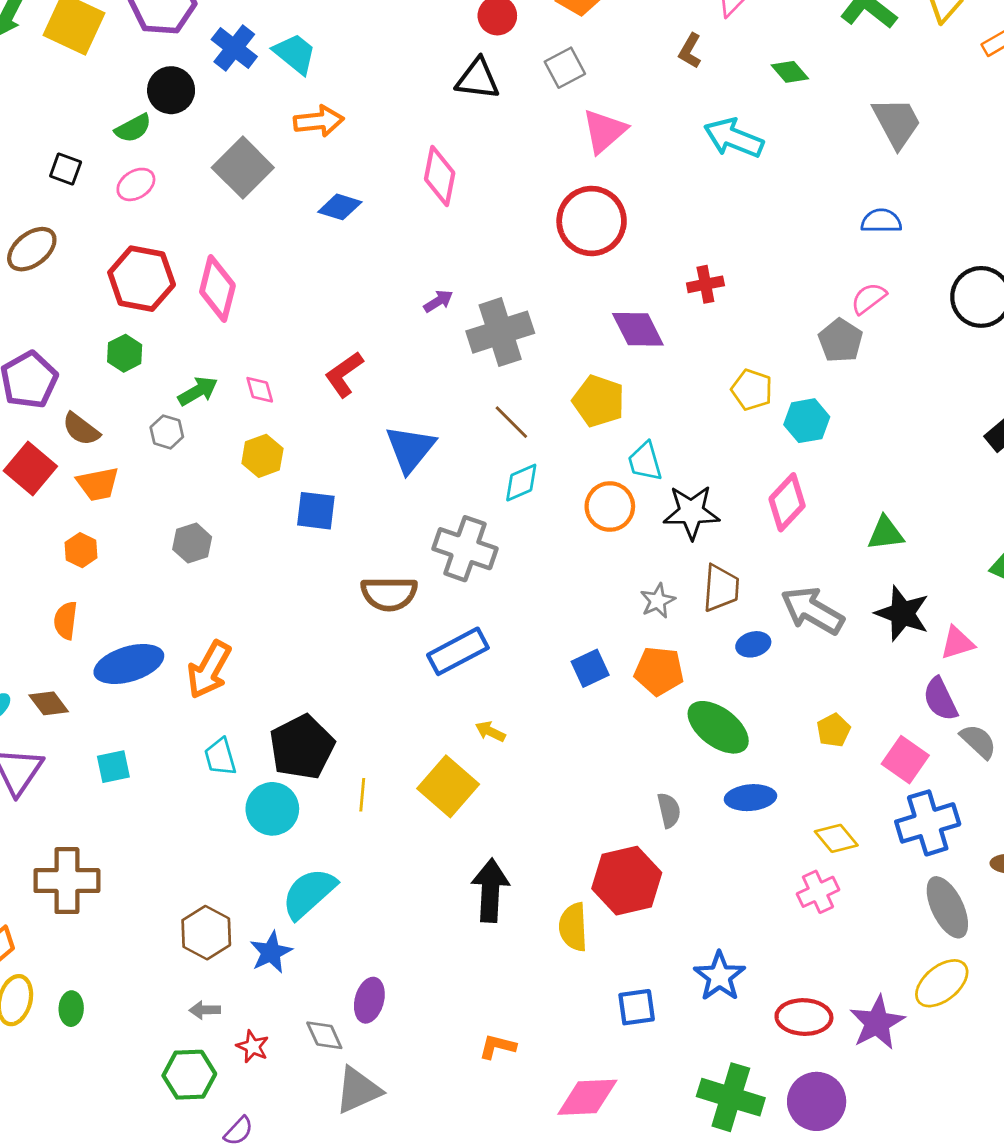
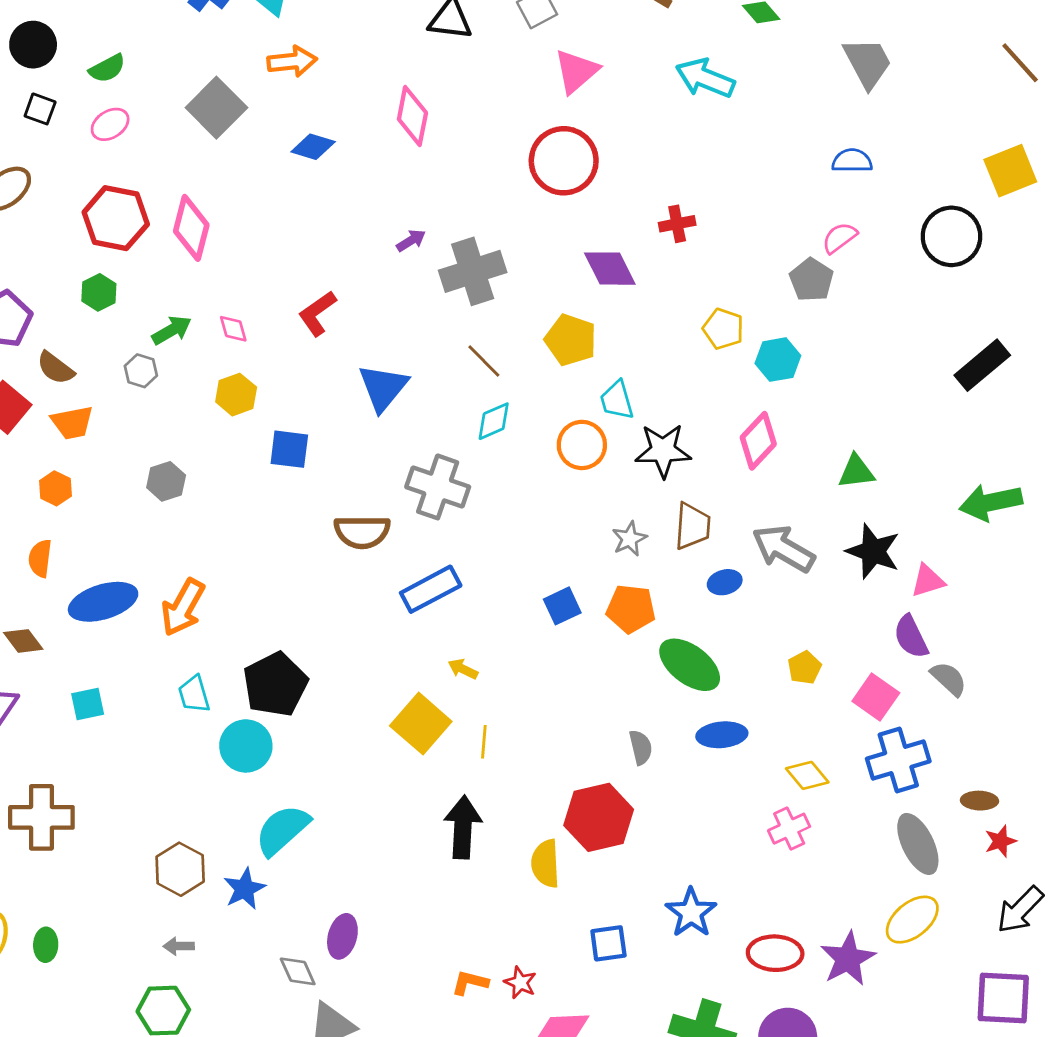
black circle: (171, 90) -> (33, 45), moved
yellow line: (362, 795) -> (484, 742), moved
red star: (253, 1047) -> (520, 983), moved

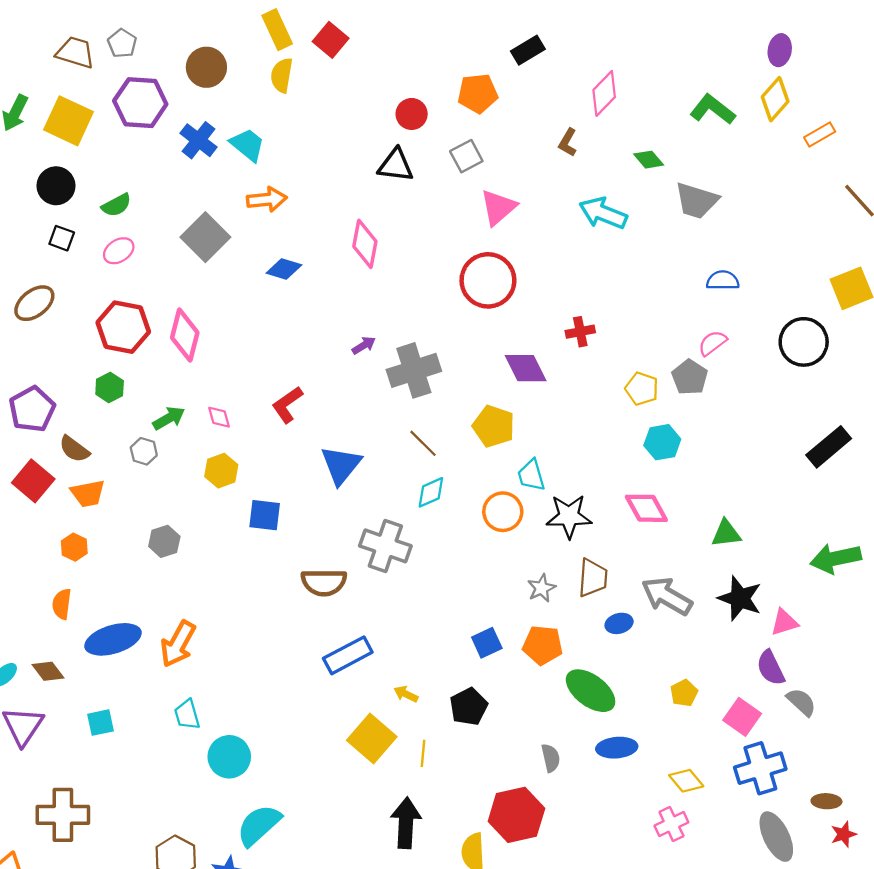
gray trapezoid: (867, 63) -> (697, 201), moved, turned 135
yellow pentagon: (723, 329) -> (642, 389), moved
pink diamond: (758, 441) -> (646, 508), turned -72
blue rectangle: (431, 589) -> (348, 655), moved
black pentagon: (275, 684) -> (469, 707), moved, size x0.7

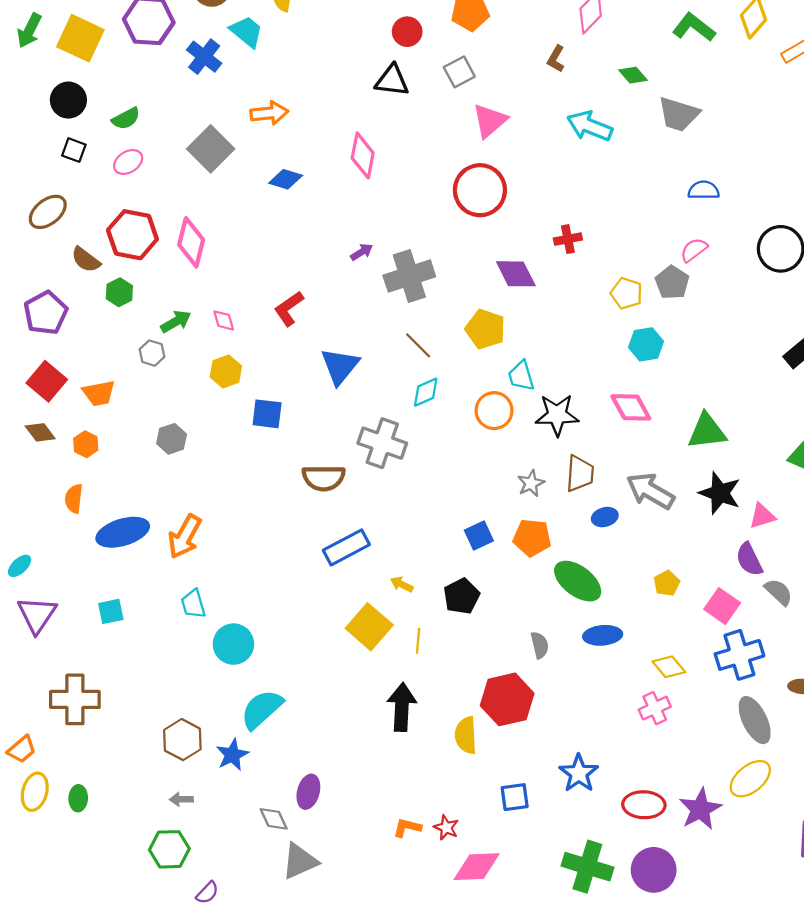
cyan trapezoid: (247, 145) -> (246, 32), moved
brown semicircle: (74, 449) -> (86, 260), moved
green triangle: (726, 533) -> (707, 431), size x1.4
brown diamond: (48, 671) -> (40, 432), moved

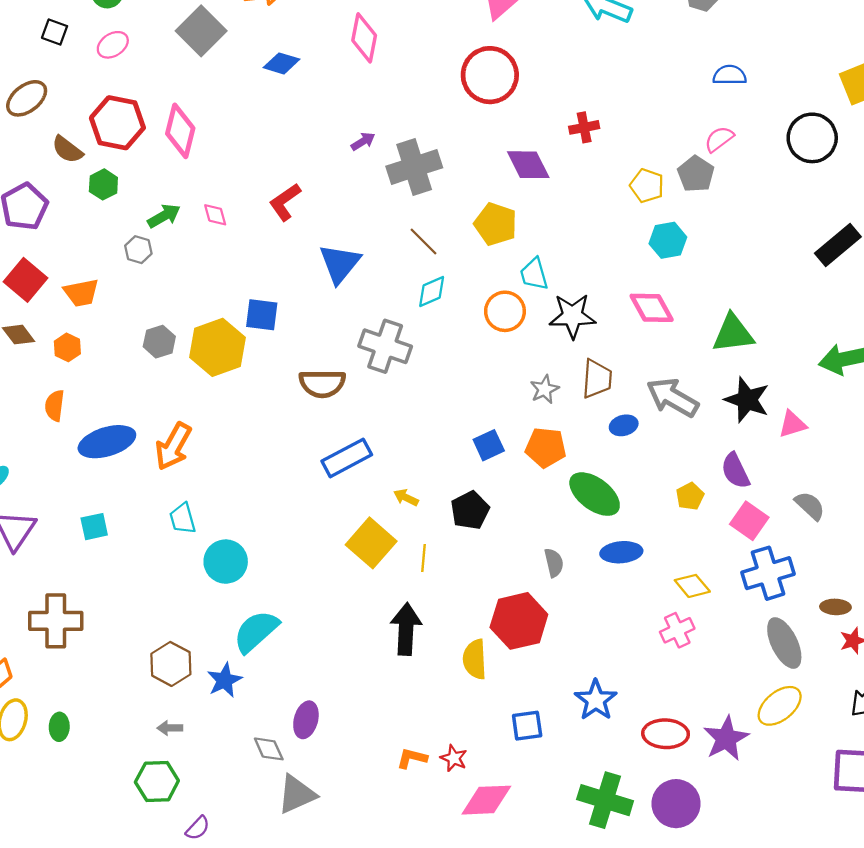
yellow hexagon: (226, 372) -> (218, 347), moved, size x1.6
purple semicircle: (749, 559) -> (735, 471), moved

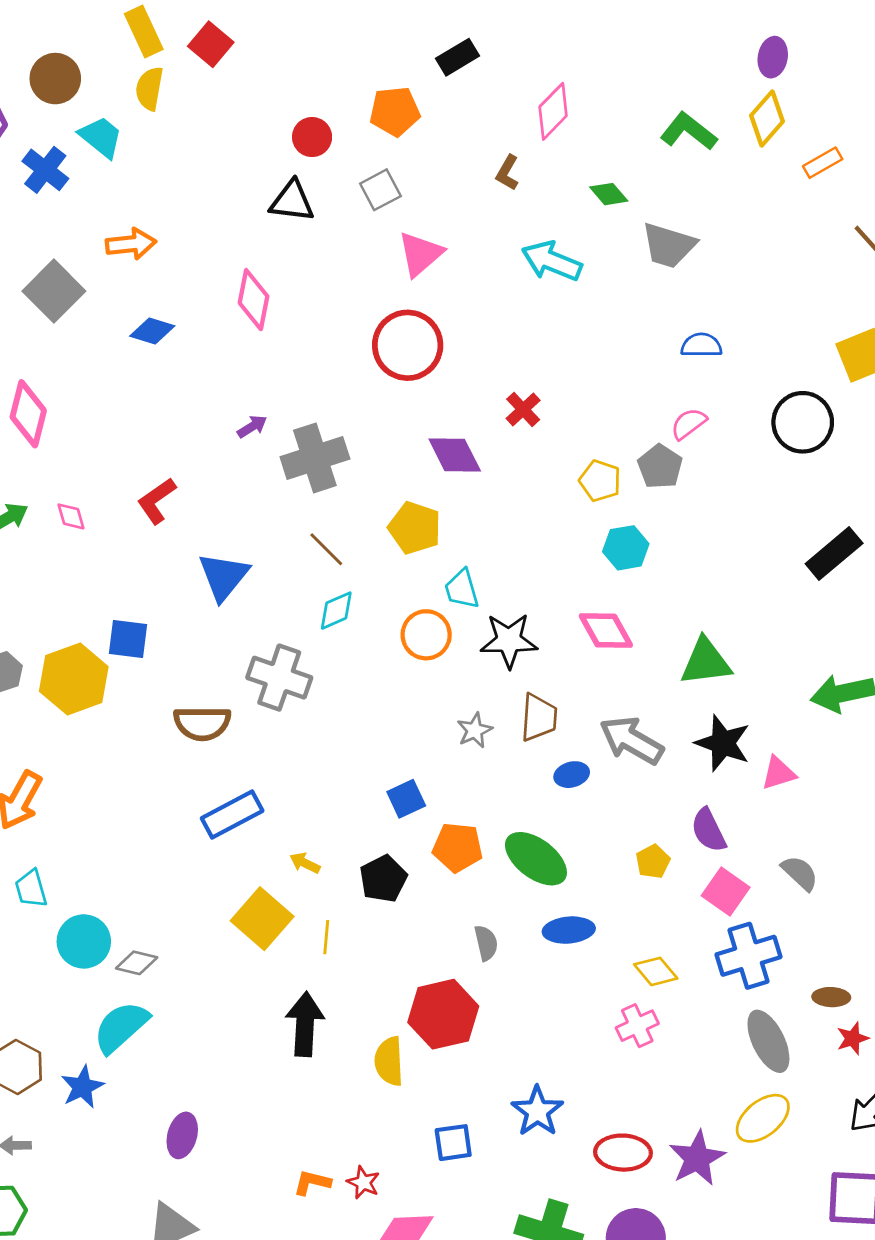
red cross: (584, 127) -> (523, 409), turned -32
orange pentagon: (546, 447) -> (458, 847), moved
gray diamond: (269, 749) -> (137, 963), moved, turned -52

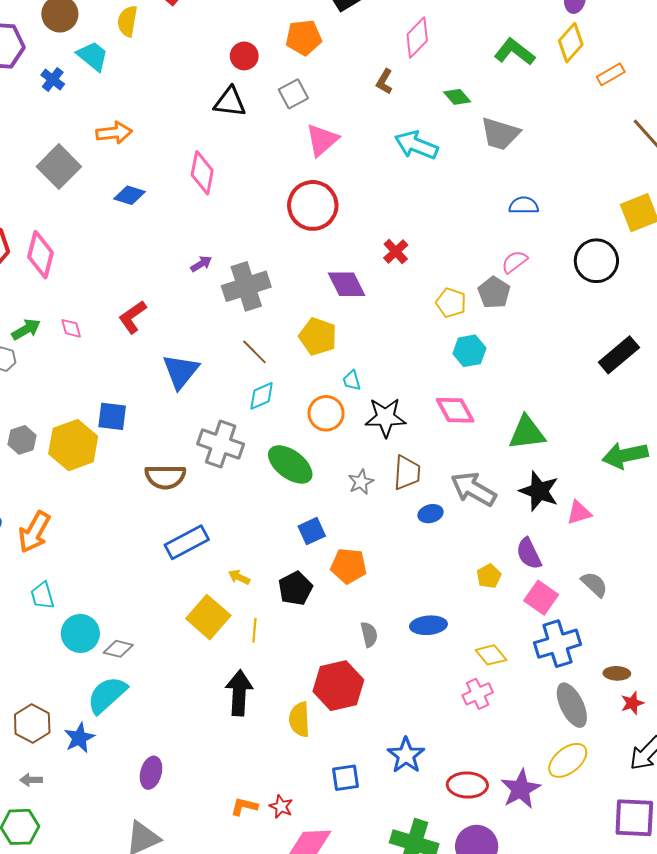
blue cross: (45, 170) -> (53, 80), size x0.7
cyan trapezoid: (462, 589) -> (352, 381), size x0.7
green ellipse: (536, 859) -> (290, 464), moved

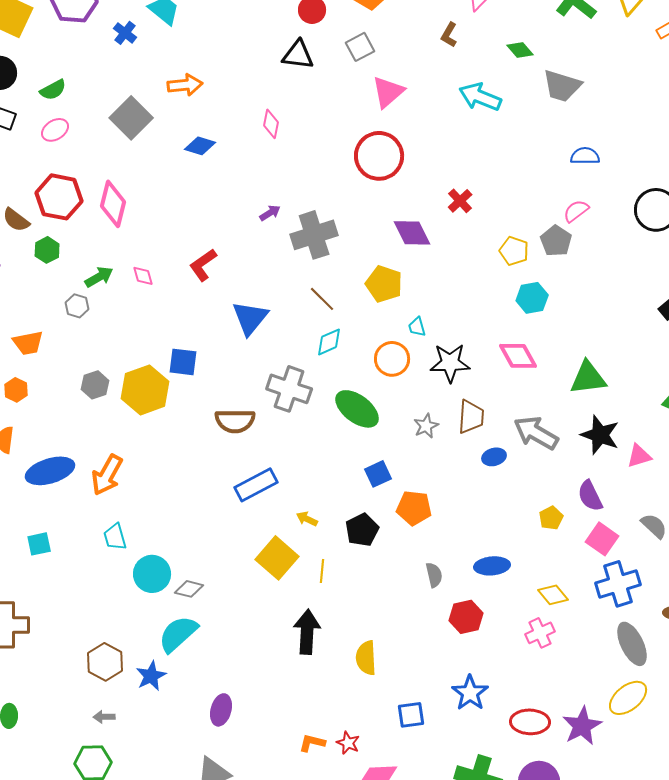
pink diamond: (202, 173) -> (271, 124), size x0.7
red hexagon: (338, 686) -> (466, 617), moved, size x0.7

